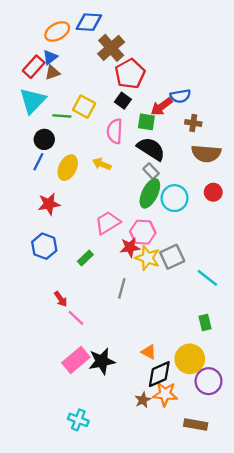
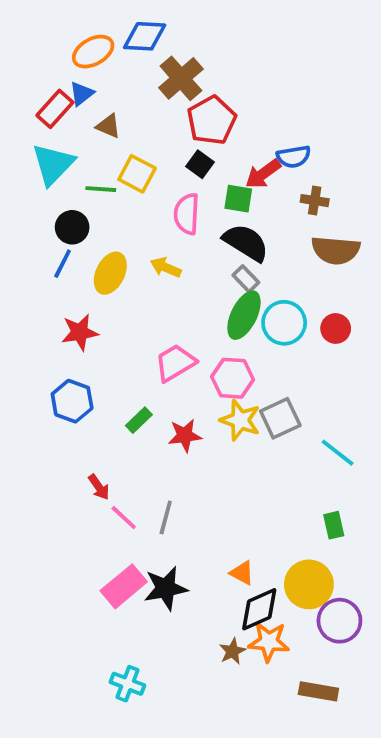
brown triangle: (52, 73) -> (108, 126), moved, turned 42
red circle: (213, 192) -> (336, 328), moved
red star: (130, 247) -> (185, 435), moved
gray line: (122, 288) -> (166, 518), moved

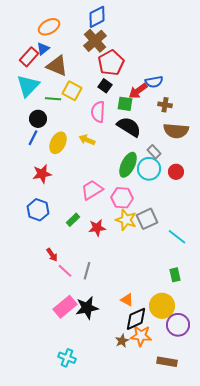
blue diamond: (145, 36) -> (97, 17), moved, turned -30
brown triangle: (108, 126) -> (57, 66), size x1.6
gray rectangle: (246, 279) -> (154, 152), moved

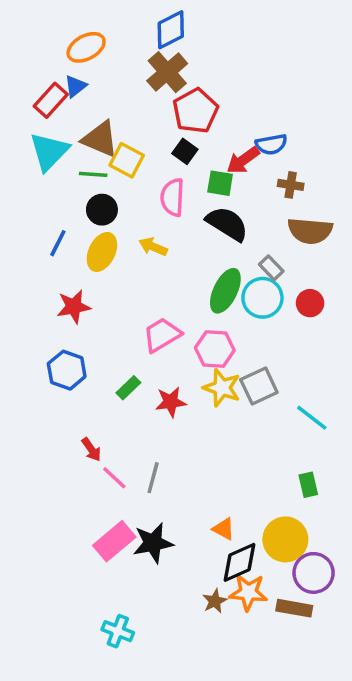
brown triangle: (57, 66) -> (100, 139), moved
black circle: (38, 119) -> (102, 210), moved
brown rectangle: (167, 362) -> (294, 608), moved

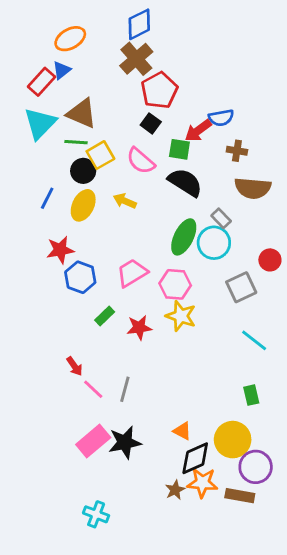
yellow square: (127, 160) -> (100, 155), moved, turned 32
pink semicircle: (172, 197) -> (141, 161), turned -52
red circle: (310, 303) -> (270, 260), moved
blue hexagon: (67, 370) -> (80, 277), moved
gray square: (259, 386) -> (241, 287), moved

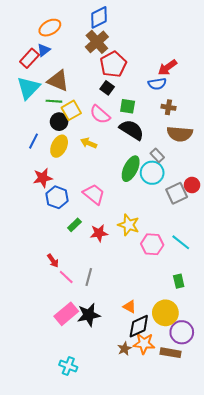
red arrow: (198, 131) -> (167, 67), moved
pink trapezoid: (132, 273) -> (94, 194), turned 70
pink hexagon: (175, 284) -> (152, 244), moved
gray square: (241, 287) -> (177, 193), moved

